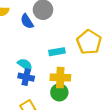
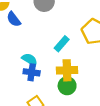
blue semicircle: (27, 21) -> (14, 19), moved
cyan rectangle: (57, 52) -> (62, 44), turned -35

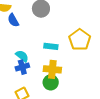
cyan rectangle: (62, 44) -> (51, 46), turned 48
blue cross: (32, 72) -> (22, 67), turned -32

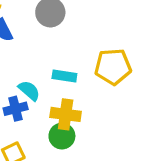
yellow pentagon: (80, 40) -> (113, 67), turned 30
cyan semicircle: (22, 56) -> (29, 91), moved

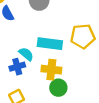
cyan rectangle: (64, 76) -> (50, 44), size x1.5
green circle: (62, 136) -> (58, 88), moved

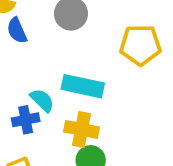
yellow pentagon: (83, 36) -> (140, 45), moved

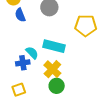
yellow cross: (82, 129) -> (52, 69), turned 30

